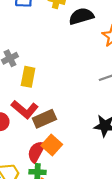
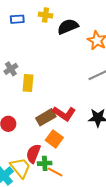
red L-shape: (25, 109) -> (64, 113), moved
red semicircle: (36, 152) -> (33, 154), moved

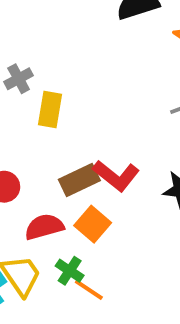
red semicircle: (33, 154) -> (44, 227), moved, turned 48
green cross: (45, 163) -> (70, 271), turned 32

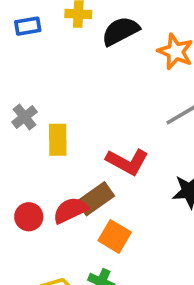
red L-shape: (116, 176) -> (127, 162), moved
red semicircle: (44, 227) -> (70, 210), moved

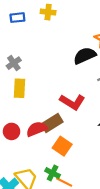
black semicircle: (120, 31) -> (85, 56), moved
gray cross: (25, 117) -> (14, 63), moved
yellow rectangle: (58, 140) -> (19, 88), moved

